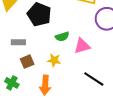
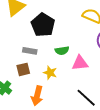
gray rectangle: (18, 42) -> (30, 51), moved

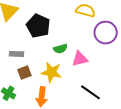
gray rectangle: (30, 51) -> (17, 54), moved
yellow star: (50, 73) -> (51, 72), size x1.5

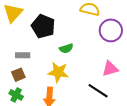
pink triangle: (80, 59) -> (110, 69), moved
brown square: (24, 73) -> (18, 75), moved

